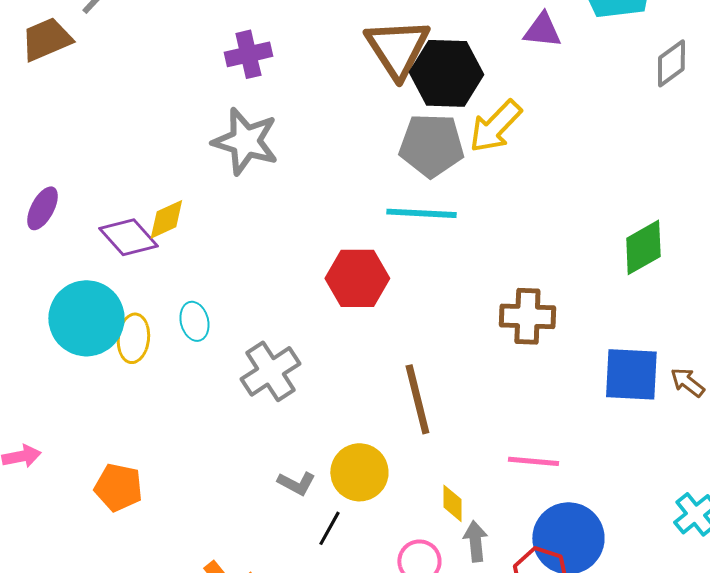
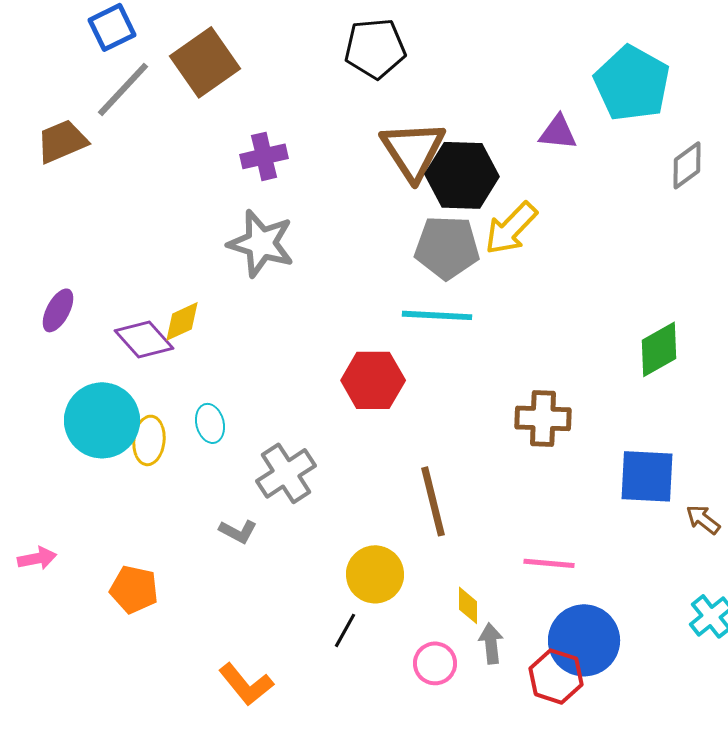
brown arrow: (687, 382) -> (703, 519), moved
gray L-shape: (296, 483) -> (238, 531), moved

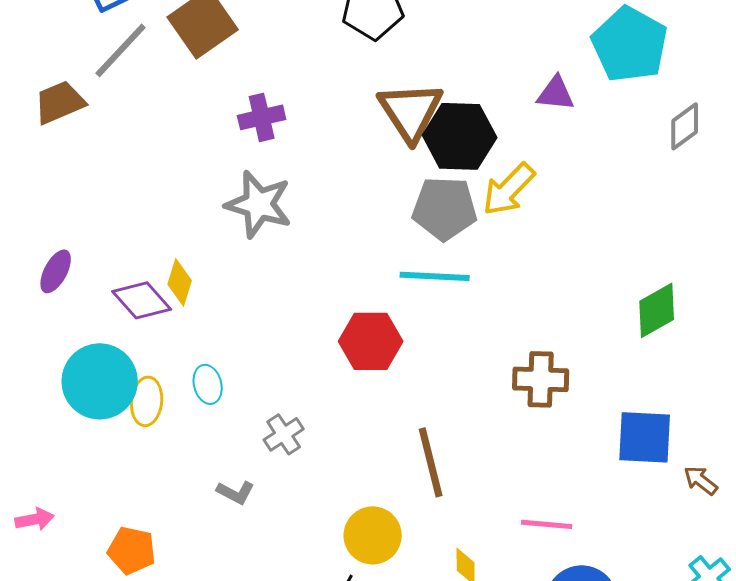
yellow diamond: (182, 321) -> (180, 282), turned -48
gray cross: (286, 473) -> (284, 434), size x0.7

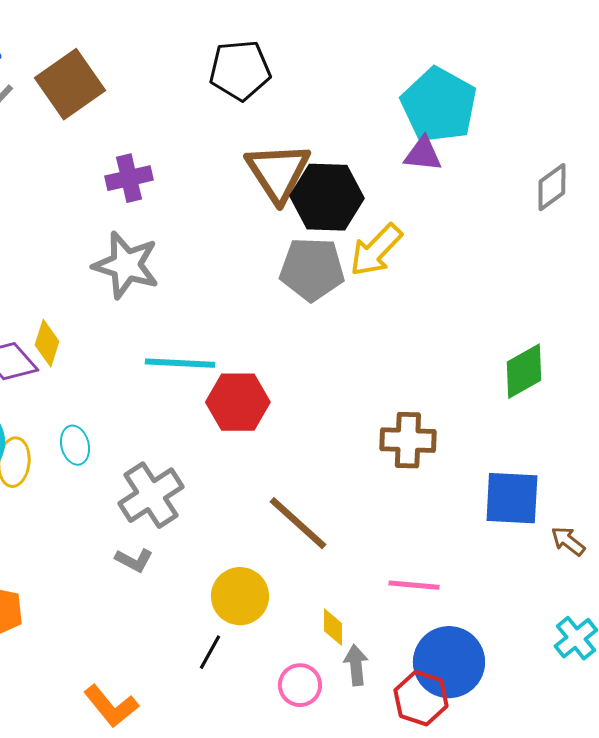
cyan pentagon: (630, 44) -> (439, 105), moved
cyan line: (435, 276) -> (180, 363), moved
gray cross: (284, 434) -> (151, 495), size x1.6
brown line: (431, 462) -> (298, 523), turned -34
gray L-shape: (236, 492) -> (134, 560), moved

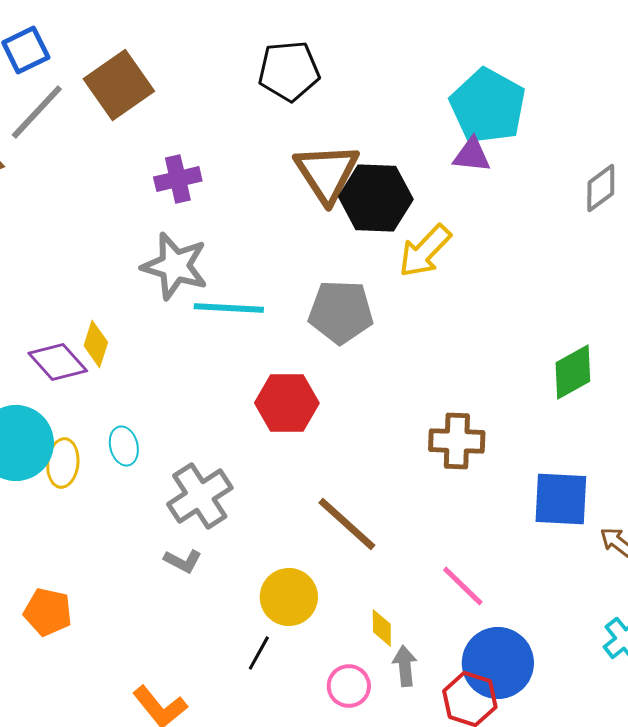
gray pentagon: (312, 269) -> (341, 312), moved
cyan line: (180, 363) -> (229, 308), moved
pink line: (414, 585) -> (463, 586), turned 39

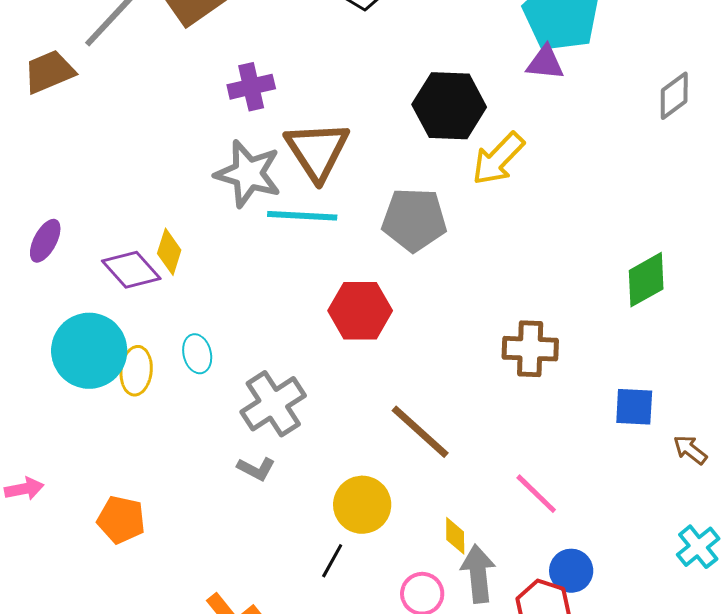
brown triangle: (327, 173) -> (317, 151), moved
blue square: (561, 499) -> (634, 407), size x0.7
blue circle: (498, 663) -> (571, 571), size x0.6
gray arrow: (405, 666) -> (478, 574), size x1.4

